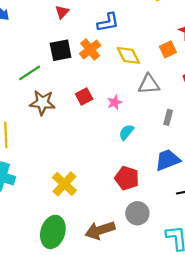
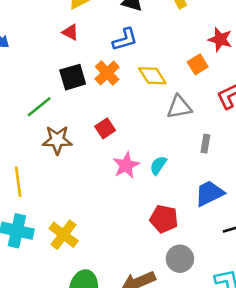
red triangle: (62, 12) -> (70, 32), turned -40
pink star: (115, 102) -> (126, 165), moved, size x1.5
yellow cross: (64, 184) -> (64, 235), moved

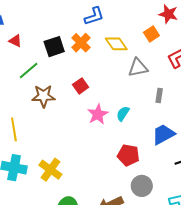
red triangle: (70, 32) -> (15, 41), moved

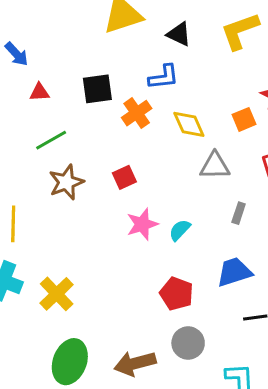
red triangle: (15, 41) -> (40, 92), turned -40
black square: (54, 47) -> (97, 89), moved
brown star: (43, 96) -> (66, 182), turned -30

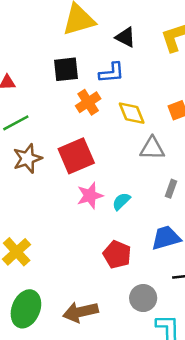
black square: (97, 89) -> (66, 69), moved
red square: (124, 177) -> (76, 156), size x1.8
gray circle: (188, 343) -> (143, 298), moved

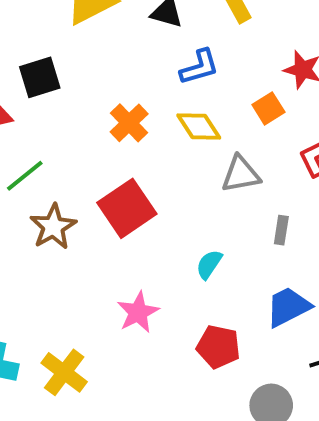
black square: (66, 69) -> (40, 77), moved
blue L-shape: (112, 73) -> (199, 67), moved
pink star: (90, 196) -> (138, 312), moved

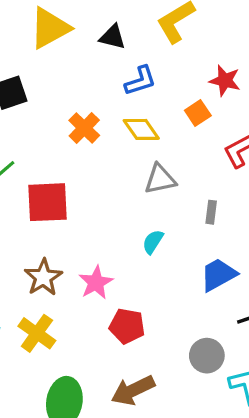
gray triangle: (241, 174) -> (160, 179), moved
red square: (127, 208) -> (47, 202), moved, turned 33
brown star: (53, 227) -> (43, 277), moved
red pentagon: (218, 347) -> (127, 326), moved

